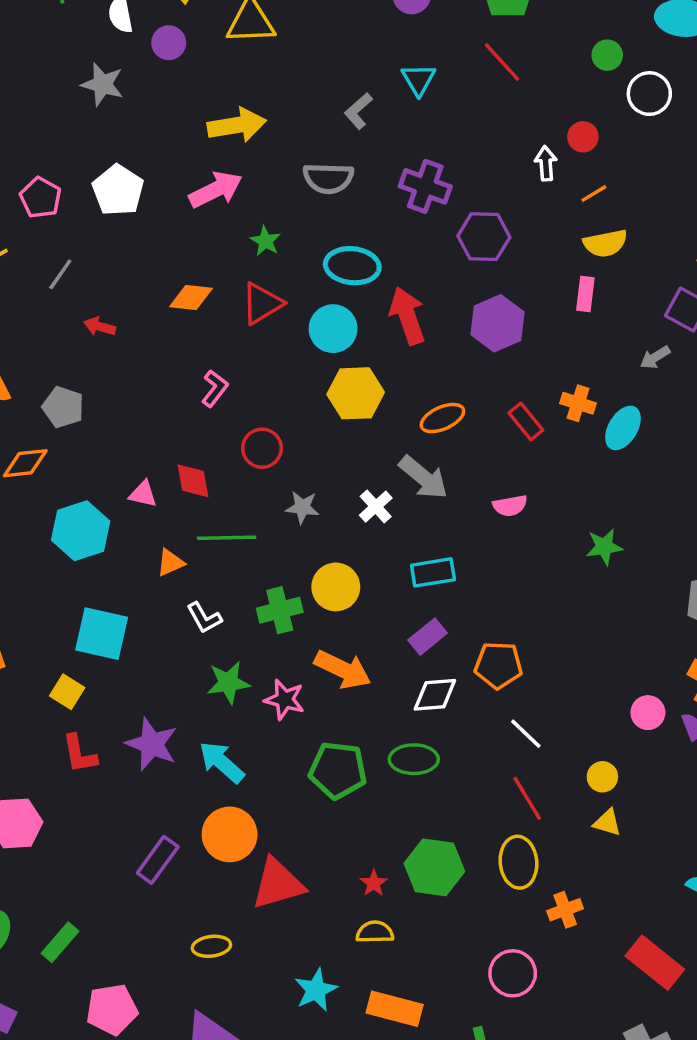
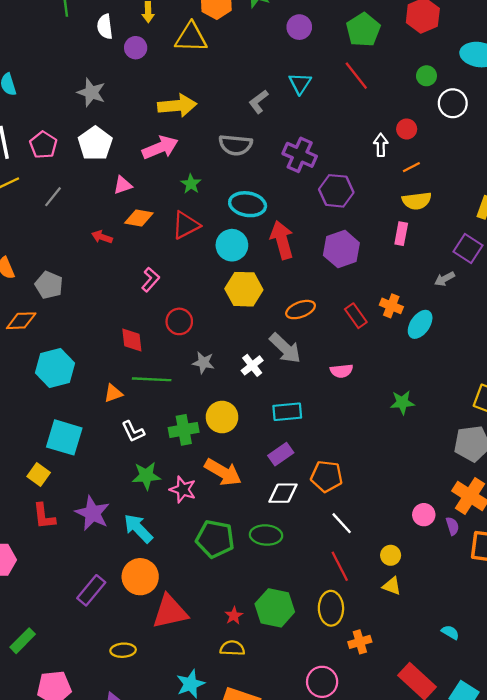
gray star: (102, 84) -> (91, 92), moved
red arrow: (100, 326) -> (102, 237), moved
pink triangle: (143, 494) -> (123, 185), moved, turned -36

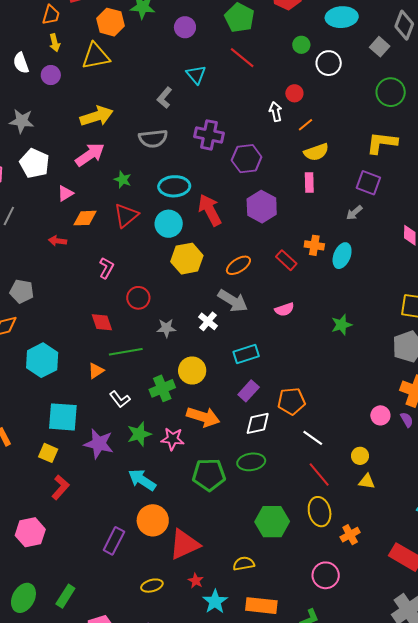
purple star: (92, 513) -> (99, 444), moved
red L-shape: (44, 516) -> (60, 487), turned -120
red star: (234, 616) -> (196, 581), moved

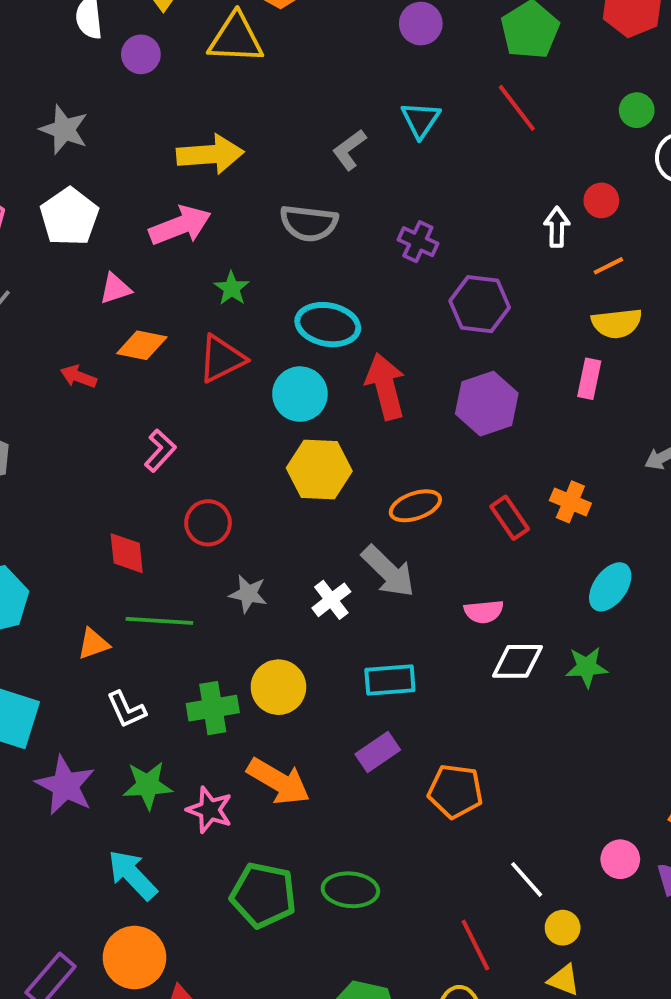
purple cross: (209, 135) -> (418, 242), size x0.7
cyan ellipse: (342, 256) -> (610, 587), moved
white diamond: (258, 423) -> (517, 661), moved
white line: (313, 438) -> (527, 879), moved

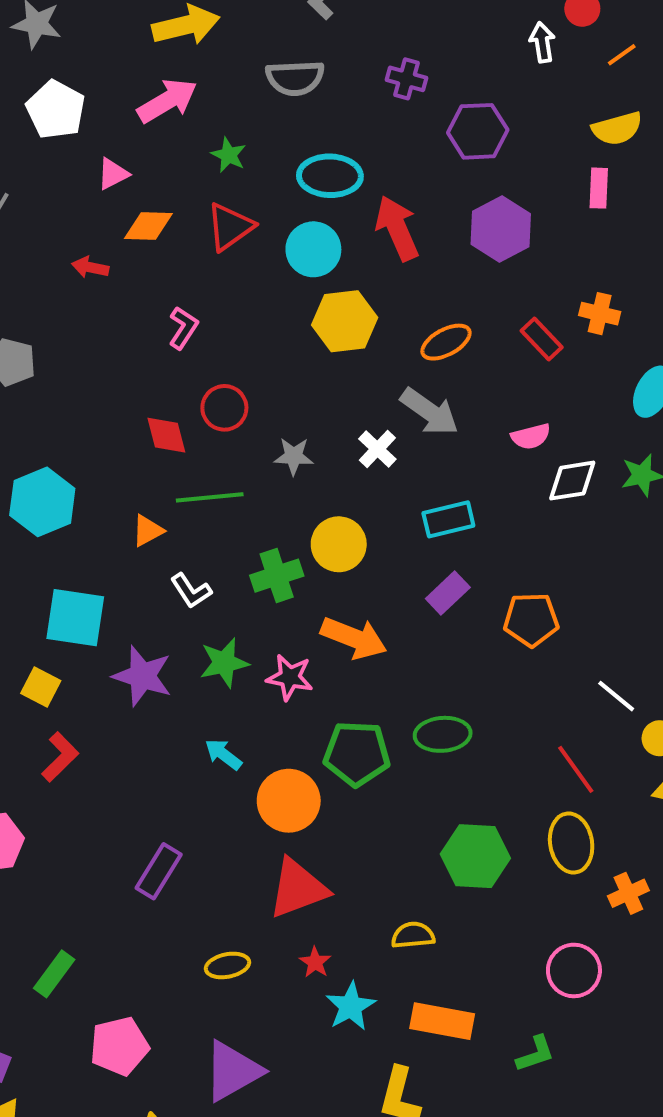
orange line: (608, 266) -> (622, 55), moved
red circle: (208, 523) -> (224, 408), moved
cyan arrow: (132, 875) -> (223, 754), size x0.7
orange circle: (134, 957) -> (289, 801), moved

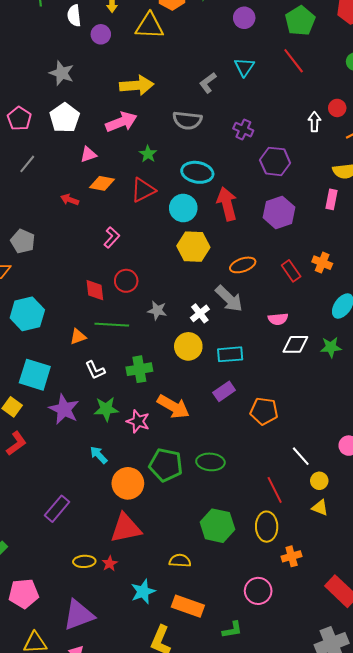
yellow circle: (339, 544) -> (188, 346), moved
red star: (315, 962) -> (110, 564), moved

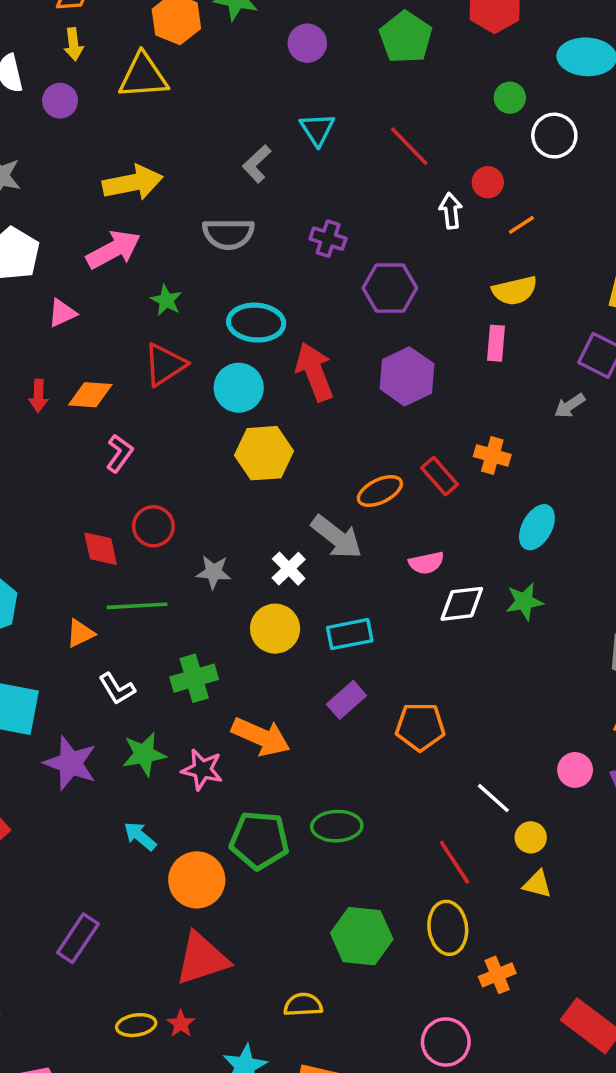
red line: (294, 61) -> (409, 146), moved
orange diamond: (102, 183) -> (90, 395), moved
red arrow: (70, 200) -> (38, 396), turned -102
orange ellipse: (243, 265) -> (380, 491), moved

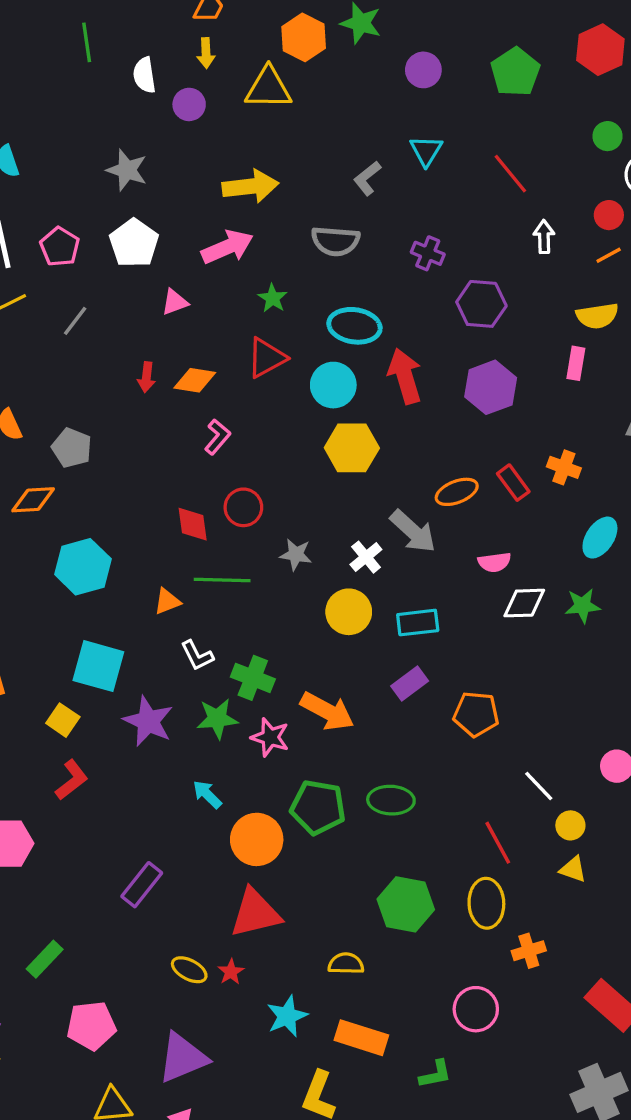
red circle: (488, 182) -> (609, 215), moved
green cross: (194, 678) -> (253, 678), moved, turned 33
yellow ellipse: (136, 1025) -> (189, 970), turned 32

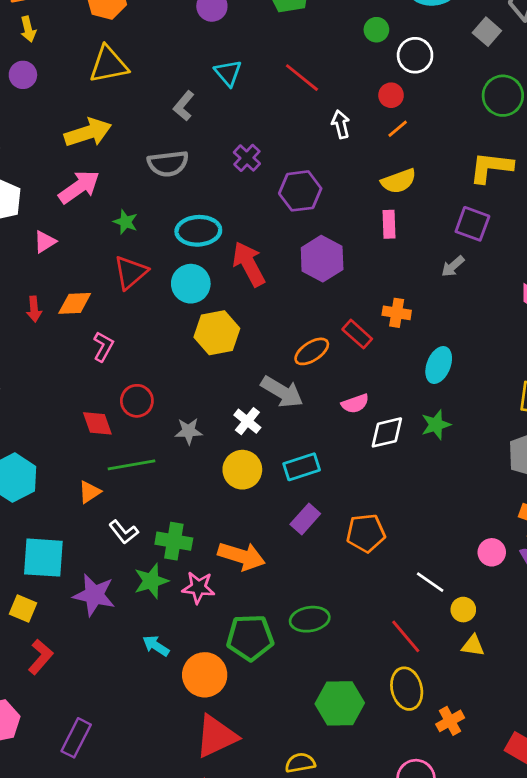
yellow triangle: (268, 88) -> (109, 64), moved
purple cross: (428, 253) -> (247, 158), turned 32
purple rectangle: (142, 885) -> (76, 738), moved

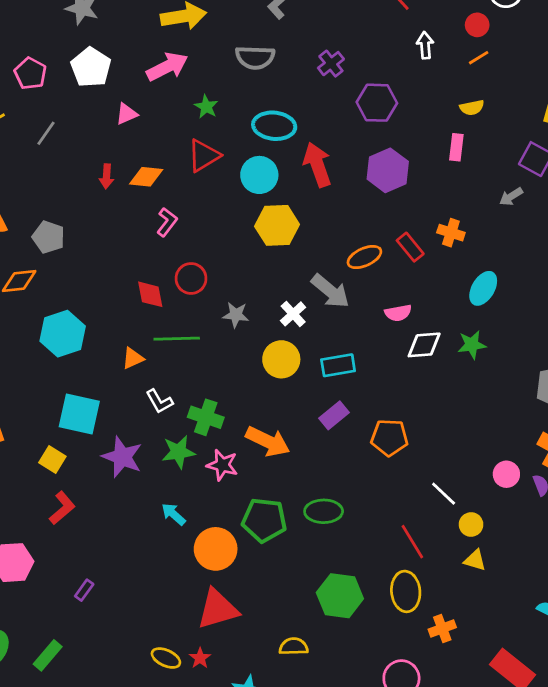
yellow semicircle: (399, 181) -> (472, 108), size x0.7
purple rectangle: (76, 738) -> (84, 590), size x0.6

